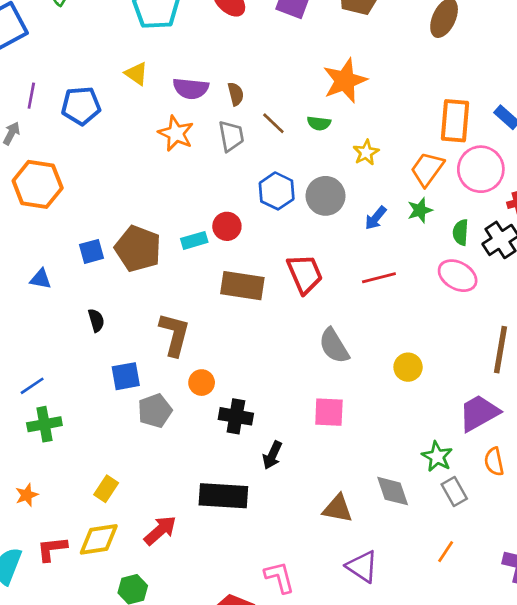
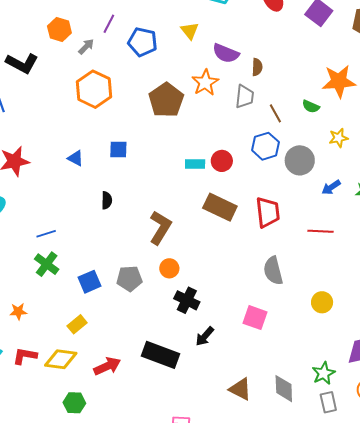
brown line: (273, 123) -> (275, 113), moved
brown pentagon: (138, 249) -> (166, 100), moved
blue square: (126, 376) -> (90, 282), moved, turned -30
green cross: (44, 424) -> (47, 264), turned 30

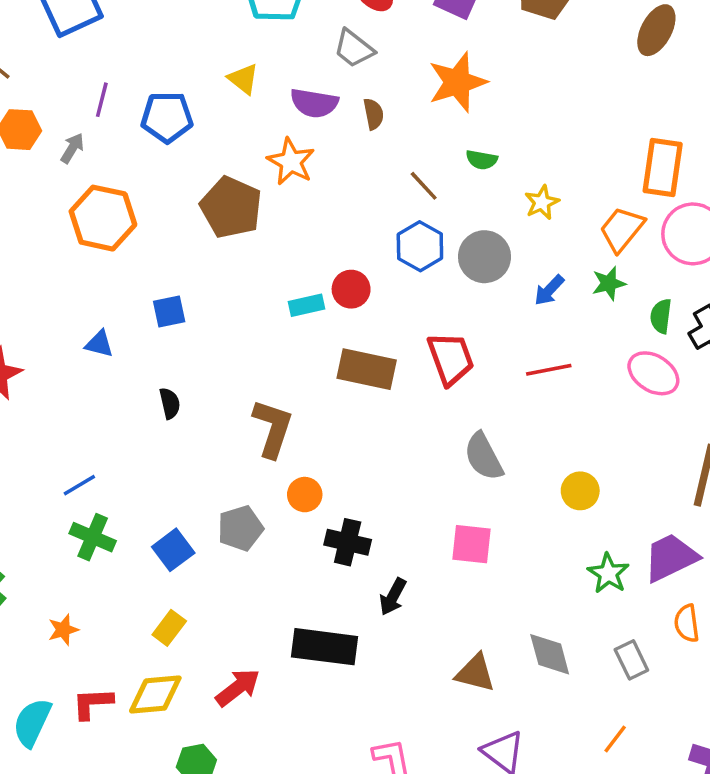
orange star: (339, 81) -> (457, 82), moved
gray trapezoid: (245, 97) -> (354, 48), moved, turned 135
green star: (324, 373) -> (608, 573), moved

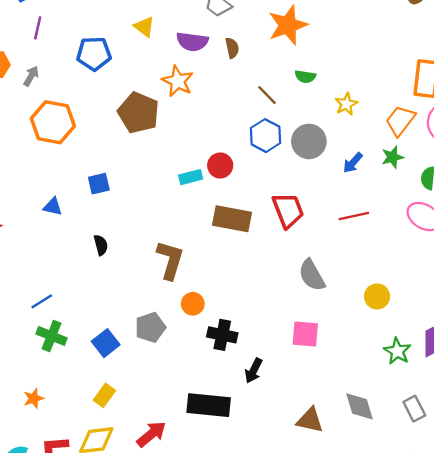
purple line: (102, 100) -> (38, 28), moved

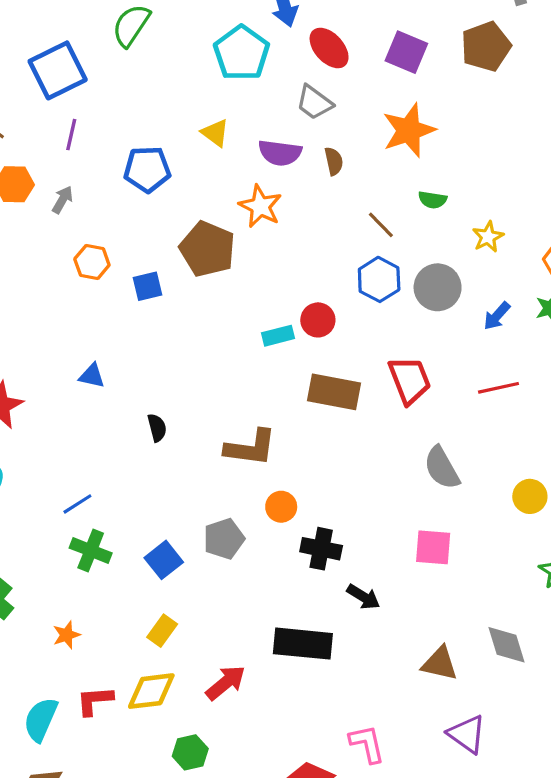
orange hexagon: (53, 122) -> (92, 262), size x0.6
blue square: (99, 184) -> (148, 286), moved
brown L-shape: (170, 260) -> (251, 448), turned 81
black arrow: (254, 371) -> (363, 597), turned -85

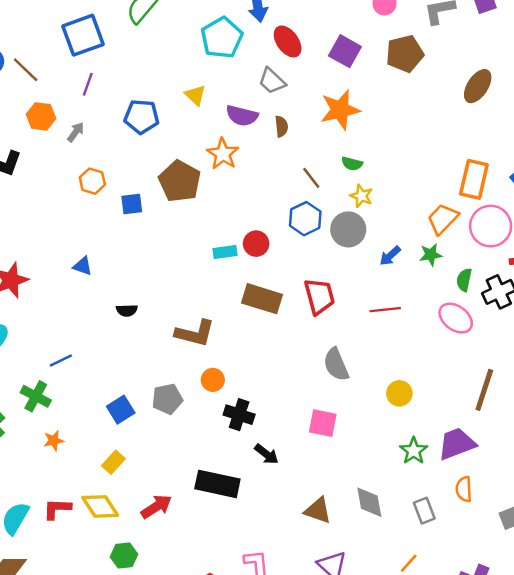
yellow star: (488, 237) -> (361, 196), moved, turned -30
black semicircle: (157, 428) -> (127, 310), turned 96
green cross: (91, 550) -> (36, 396), moved
orange star: (66, 635) -> (54, 441), moved
yellow diamond: (151, 691) -> (100, 506), turned 57

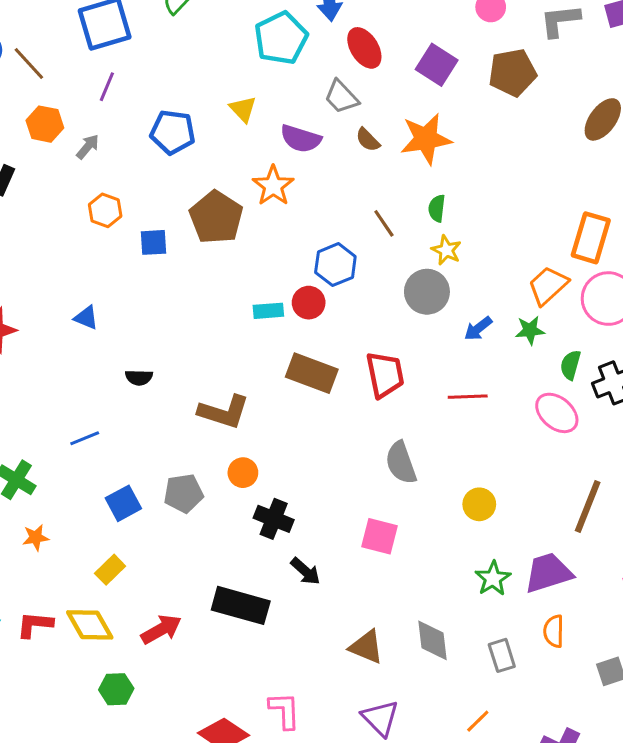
brown semicircle: (281, 126) -> (368, 140), moved, turned 138
green semicircle: (352, 164) -> (437, 208), turned 78
blue hexagon: (305, 219) -> (335, 265), moved
blue line: (61, 360) -> (85, 438), moved

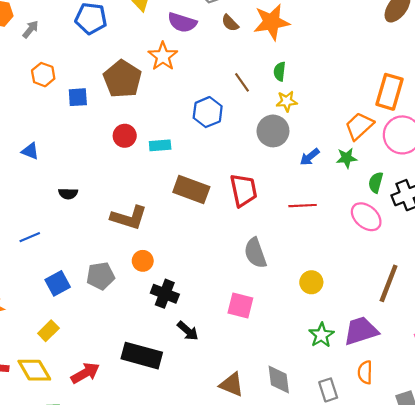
yellow star: (446, 250) -> (287, 101), turned -30
red circle: (309, 303) -> (125, 136), moved

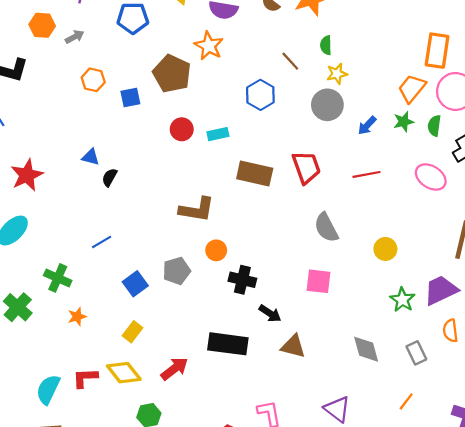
gray arrow: (30, 29) -> (75, 37), turned 30
green semicircle: (376, 182) -> (434, 126), moved
black semicircle: (68, 194) -> (110, 177), moved, turned 126
brown triangle: (232, 384) -> (293, 346), moved

